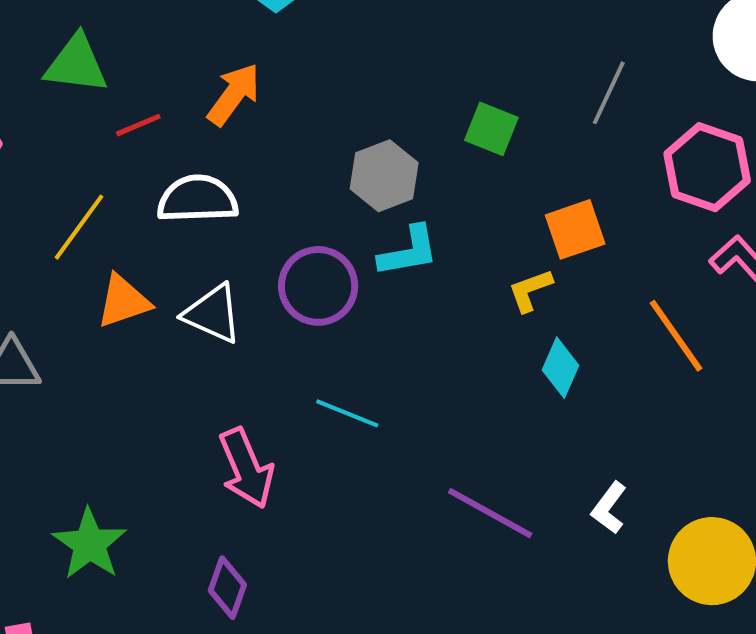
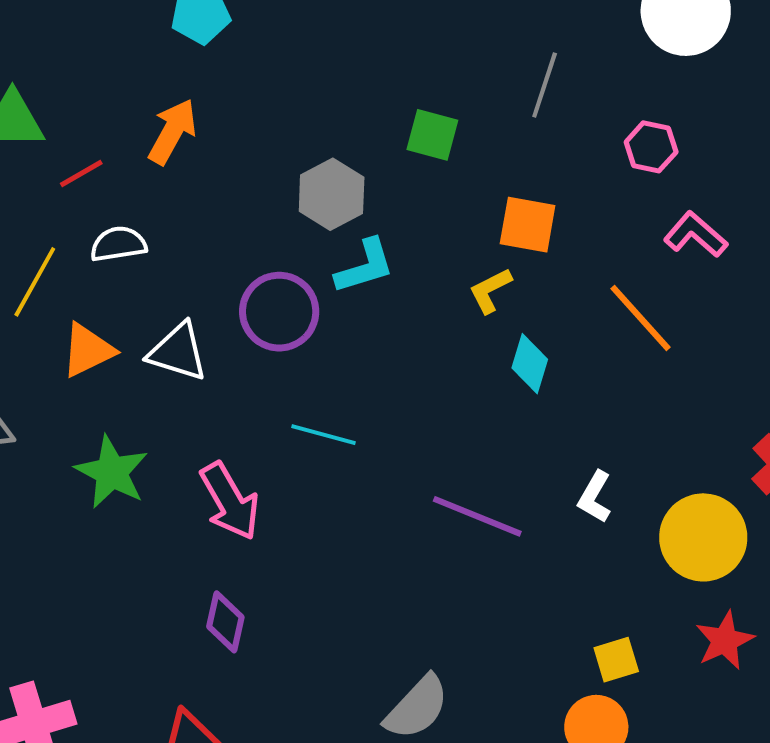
pink hexagon: (707, 167) -> (651, 147), size x0.6
white semicircle: (198, 199) -> (118, 244), moved, size x0.7
orange square: (575, 229) -> (528, 225), turned 36
green star: (90, 544) -> (112, 472), moved

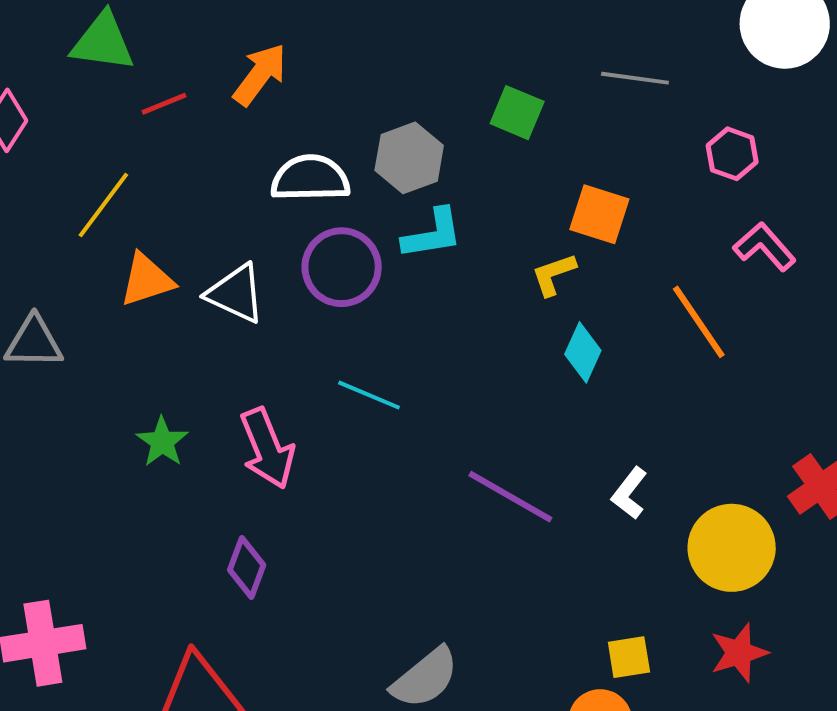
gray line: (545, 85) -> (635, 78), turned 72
white semicircle: (118, 244) -> (310, 178), moved, size x1.4
green star: (112, 472) -> (162, 442), moved, size x0.7

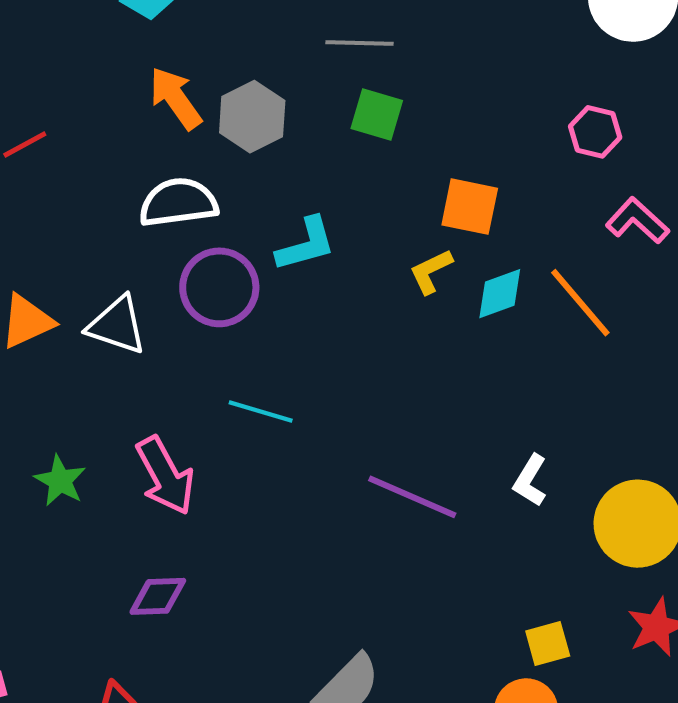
orange arrow: (260, 74) -> (176, 98), moved, turned -66
gray line: (635, 78) -> (359, 43), moved
gray hexagon: (409, 158) -> (252, 117), moved
cyan diamond: (583, 352) -> (500, 294), moved, turned 52
purple diamond: (247, 567) -> (158, 596), turned 74

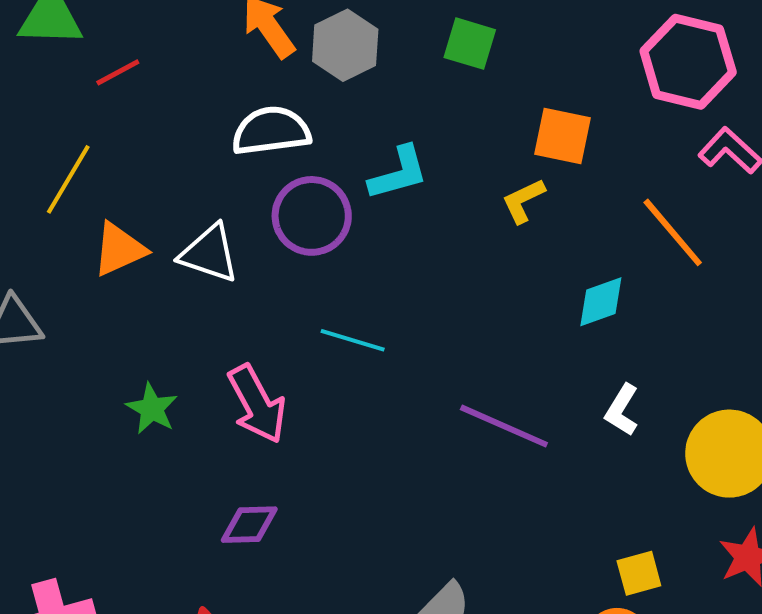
pink hexagon: (595, 132) -> (688, 62), size x1.8
cyan diamond: (500, 294) -> (601, 302), moved

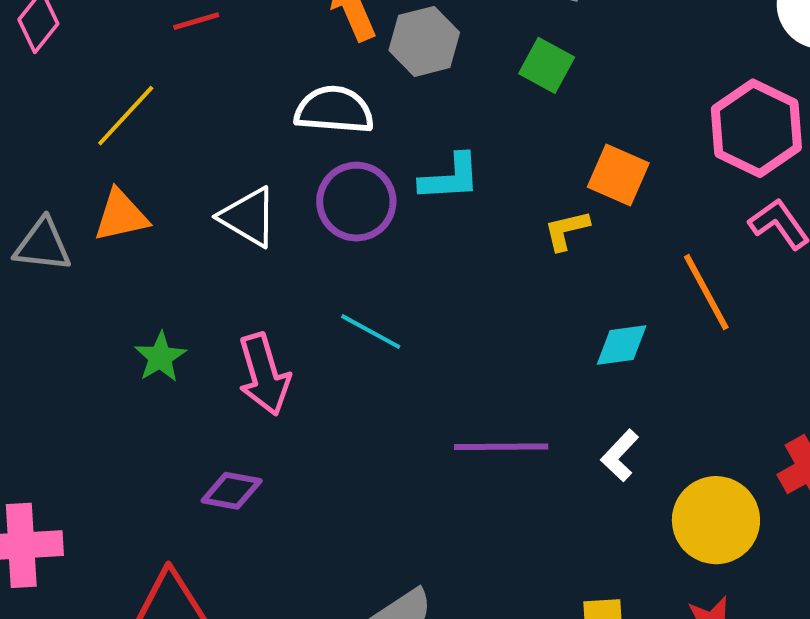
orange triangle: (119, 249) -> (121, 216), moved
purple line: (504, 426) -> (501, 447), turned -36

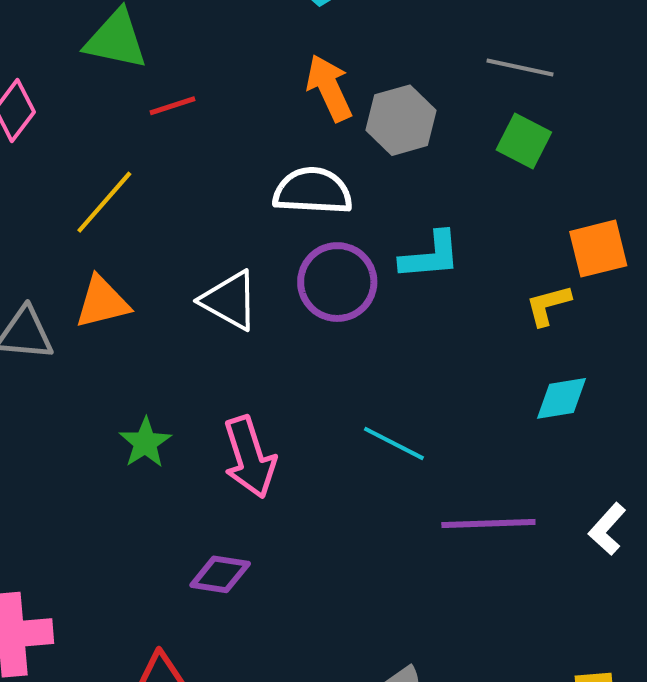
orange square: (618, 175) -> (598, 249), turned -36
cyan line: (371, 332) -> (394, 443), moved
cyan diamond: (622, 345) -> (562, 398), moved

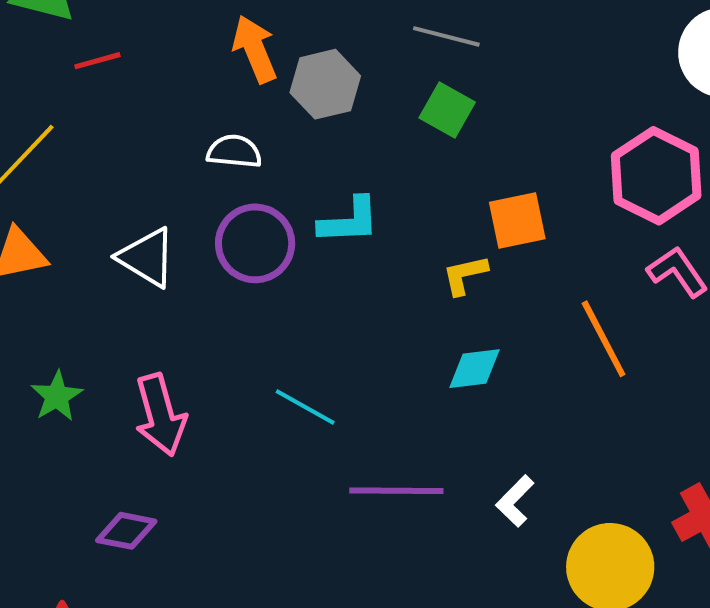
white semicircle: (313, 191) -> (234, 152), size x0.7

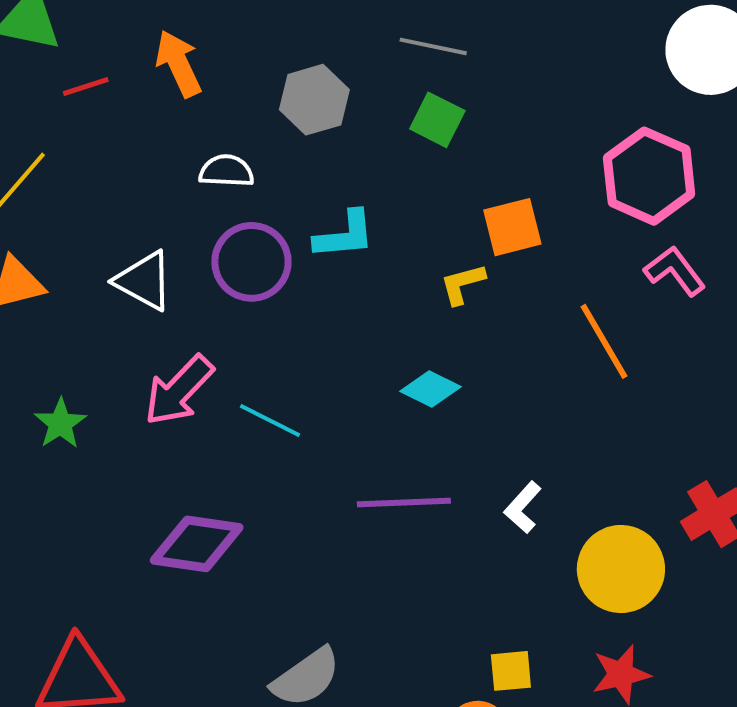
orange arrow: (255, 49) -> (178, 64), moved
cyan diamond: (474, 369) -> (430, 389), moved, turned 36
cyan line: (305, 407) -> (270, 420), moved
pink arrow: (160, 415) -> (179, 390), moved, turned 62
purple diamond: (126, 531) -> (197, 544), moved, size x1.5

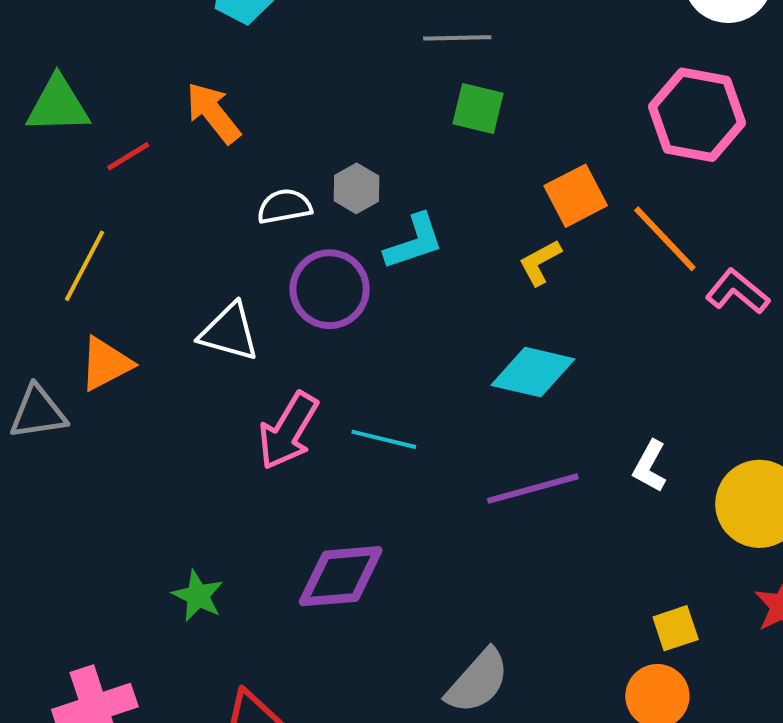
gray hexagon: (314, 100) -> (356, 188), moved, size x0.7
pink L-shape: (675, 271) -> (737, 292), moved
orange line: (604, 341) -> (665, 239), moved
cyan diamond: (430, 389) -> (533, 372), size x1.4
green star: (60, 424) -> (198, 596), moved

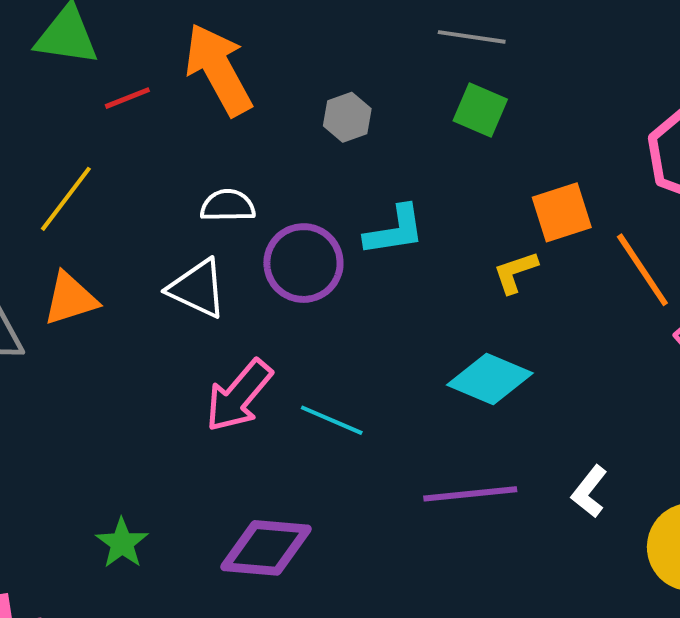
orange arrow: (213, 113) -> (218, 70), size x1.4
gray hexagon: (356, 188) -> (347, 117), moved
white semicircle: (284, 206) -> (228, 206), moved

